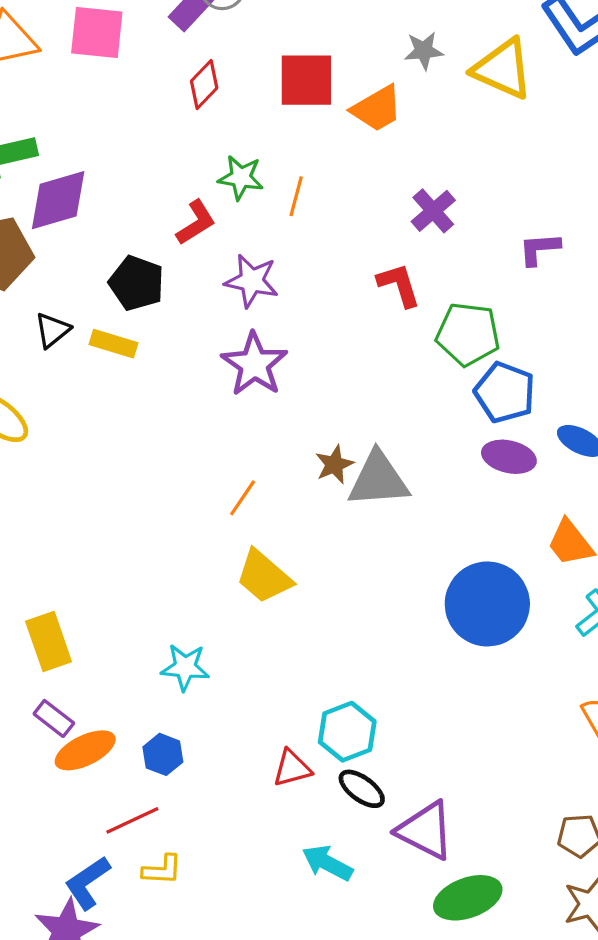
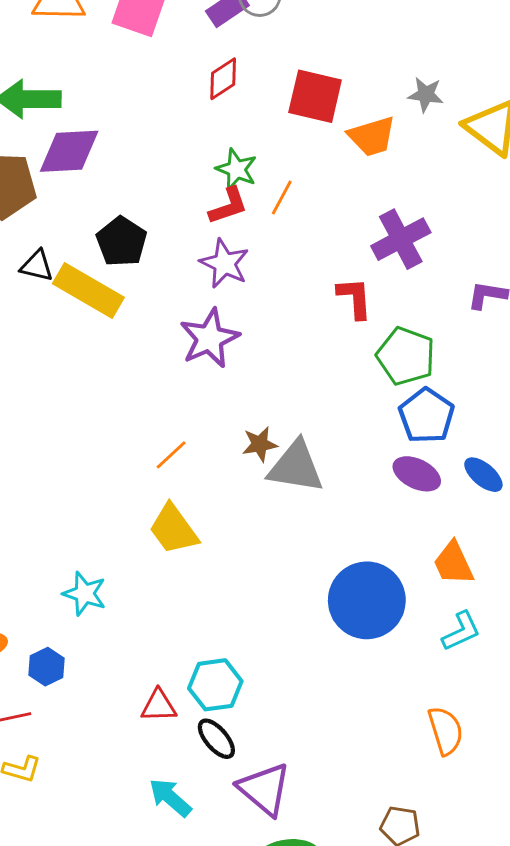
purple cross: (433, 211) -> (401, 239), size x1.4
red L-shape: (196, 223) -> (228, 206), moved
black triangle: (52, 330) -> (37, 266), turned 39
yellow rectangle: (114, 344) -> (88, 291), size x1.6

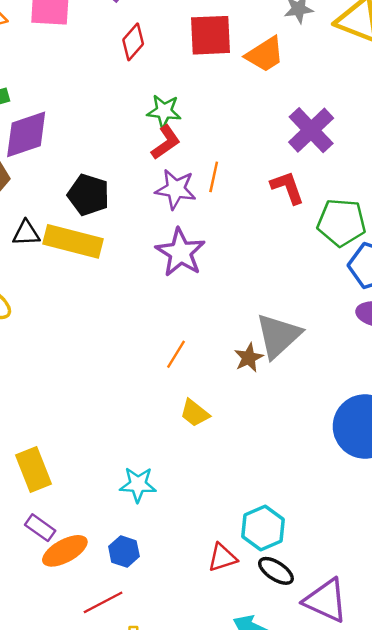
orange line: (282, 198) -> (214, 177), moved
brown star: (260, 444) -> (249, 358), moved
gray triangle: (296, 467) -> (278, 336), turned -36
yellow trapezoid: (174, 529) -> (195, 413), size x0.7

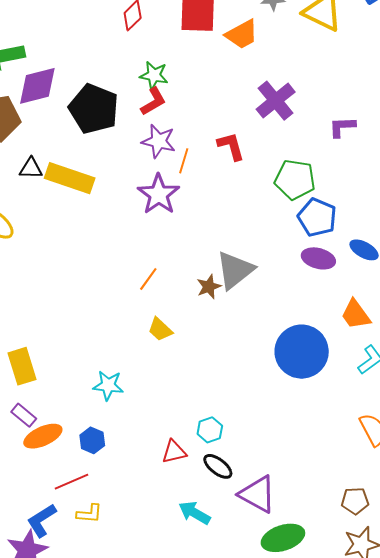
orange line: (214, 177) -> (184, 161), moved
red L-shape: (287, 188) -> (231, 146), moved
black pentagon: (88, 195) -> (94, 109), moved, size x1.4
cyan hexagon: (263, 528) -> (210, 430), size x0.7

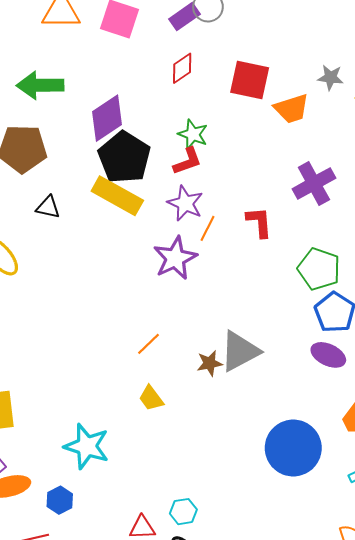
purple diamond: (37, 86) -> (107, 118), moved, turned -30
yellow rectangle: (70, 178) -> (117, 196), moved
cyan star: (108, 385) -> (87, 446), size x1.4

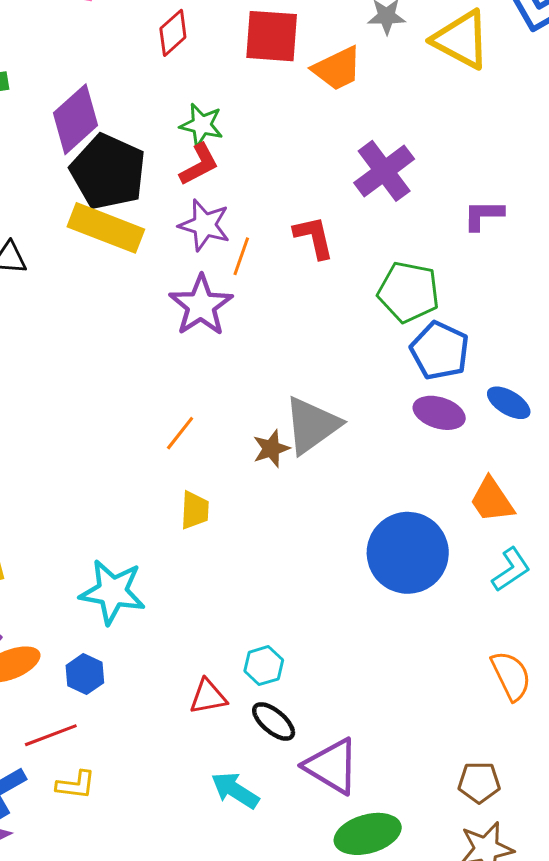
yellow trapezoid: (151, 398) -> (195, 510), turned -132

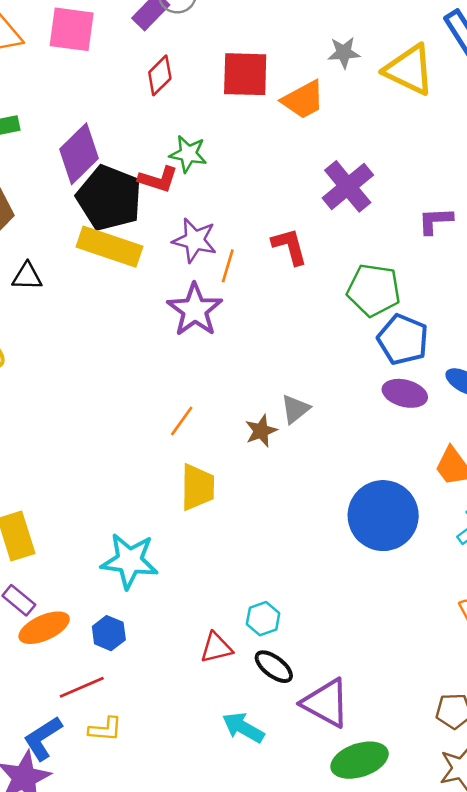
red L-shape: (199, 164) -> (158, 179), moved, turned 48
gray triangle: (312, 425) -> (295, 409), size x0.6
yellow trapezoid: (195, 510) -> (197, 487), size x1.4

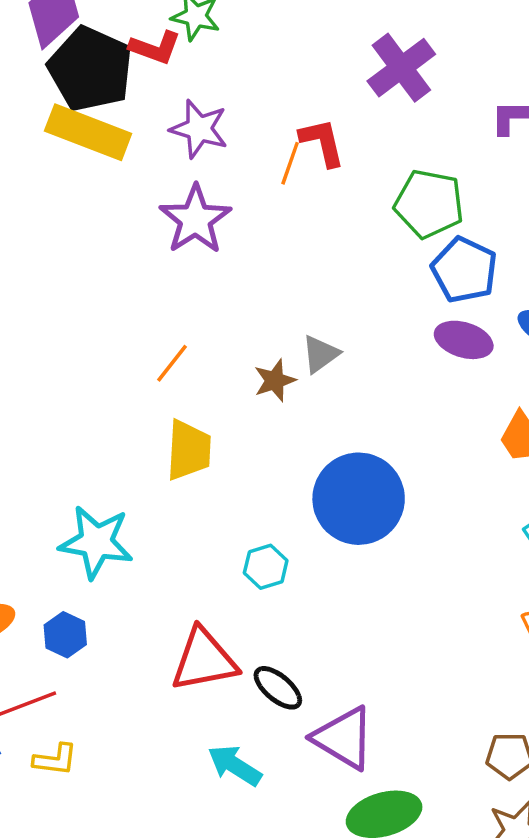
orange line: (228, 266) -> (290, 163), moved
blue circle: (383, 516) -> (359, 499), moved
cyan hexagon: (263, 619) -> (266, 567), moved
red triangle: (216, 648) -> (204, 660), size x1.6

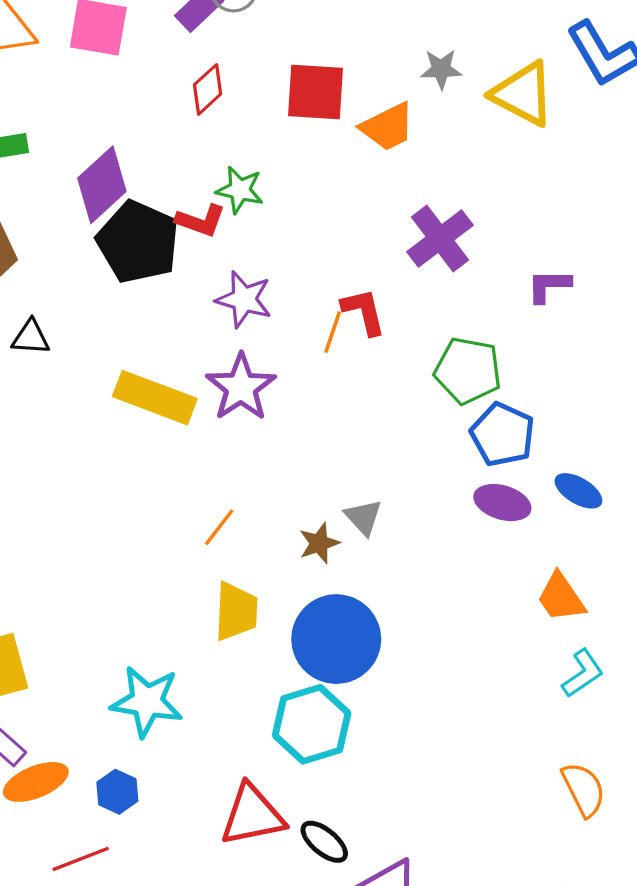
yellow rectangle: (88, 132) -> (155, 398), moved
gray triangle: (320, 354) -> (363, 517), turned -36
blue circle: (359, 499) -> (336, 639), moved
cyan hexagon: (266, 567) -> (312, 724), size x1.8

